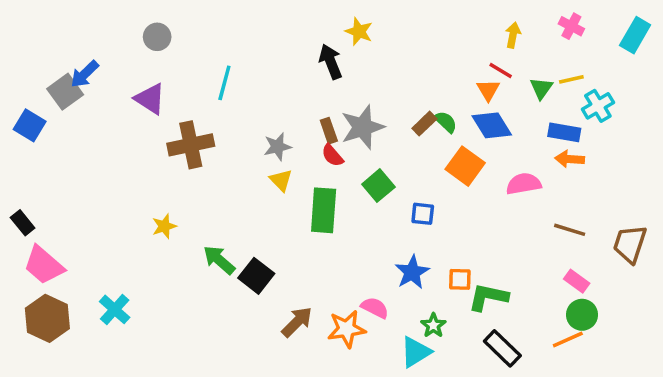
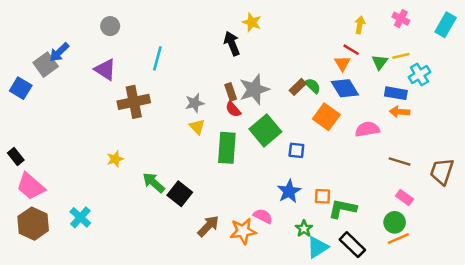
green square: (378, 186) -> (265, 130), size x1.4
green circle: (582, 315) -> (395, 222), moved
cyan triangle: (416, 352) -> (318, 247), moved

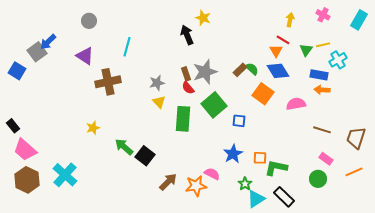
cyan cross: (80, 217) -> (65, 175), size x1.4
orange line: (398, 238) -> (354, 172), moved

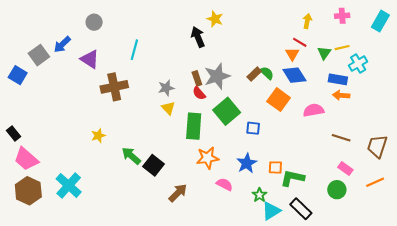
pink cross: (323, 15) -> (342, 16), turned -32
blue arrow: (48, 42) -> (62, 44), moved
orange star: (196, 186) -> (208, 158), moved

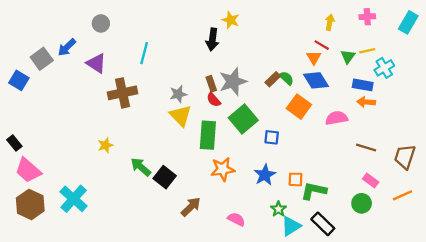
black arrow: (198, 37) -> (212, 39), turned -150
yellow triangle: (168, 108) -> (181, 116), size x1.5
pink semicircle: (224, 184) -> (236, 219), moved

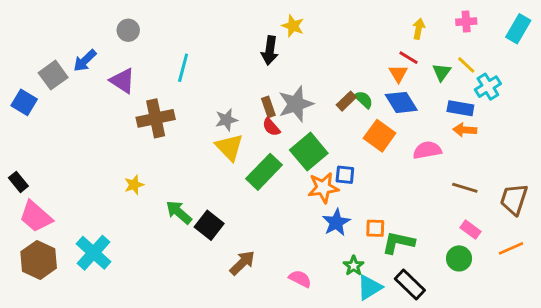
yellow line: (367, 51) -> (466, 65), turned 56
green rectangle: (208, 135) -> (264, 172), turned 40
orange star: (223, 169) -> (323, 188), moved

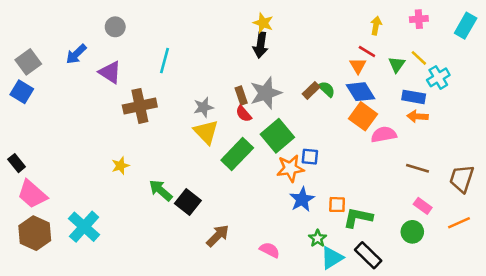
black arrow: (270, 50) -> (261, 45), moved
gray square: (53, 75) -> (28, 62), moved
orange square: (380, 136) -> (363, 116), moved

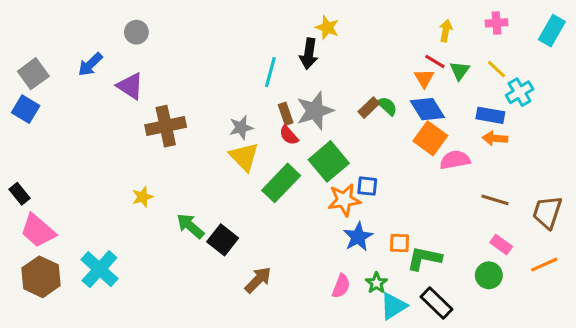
yellow star: (263, 23) -> (327, 28), moved
cyan line: (165, 61) -> (270, 72), moved
green triangle: (397, 64) -> (460, 71), moved
pink semicircle: (270, 250) -> (341, 286), moved, turned 84

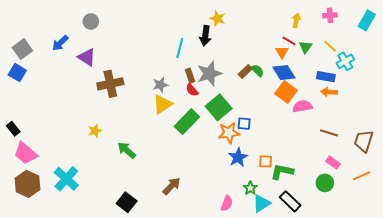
yellow triangle: (244, 157) -> (162, 104), turned 40
black square: (223, 240) -> (127, 202), moved
pink semicircle: (341, 286) -> (227, 203), moved

